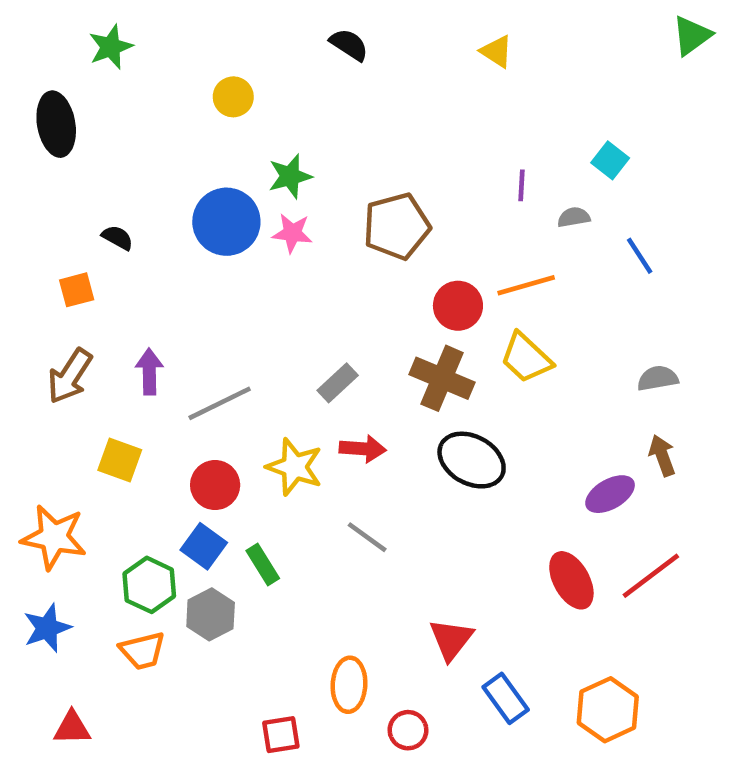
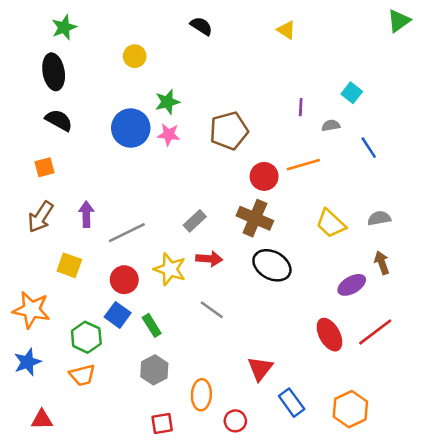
black ellipse: (56, 124) -> (54, 72), moved
black semicircle: (117, 238) -> (59, 120), moved, size x1.5
yellow trapezoid: (526, 358) -> (331, 223), moved
gray hexagon: (211, 614) -> (154, 370), moved

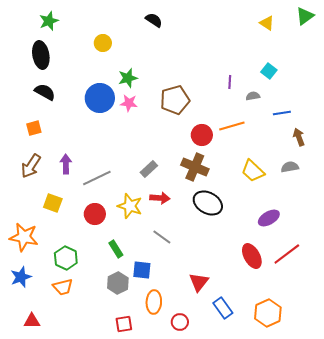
yellow triangle: (286, 30) -> (267, 23), moved
blue line: (369, 148) -> (282, 113), turned -66
brown arrow: (382, 263) -> (299, 137), moved
blue square: (118, 315) -> (142, 270), moved, turned -30

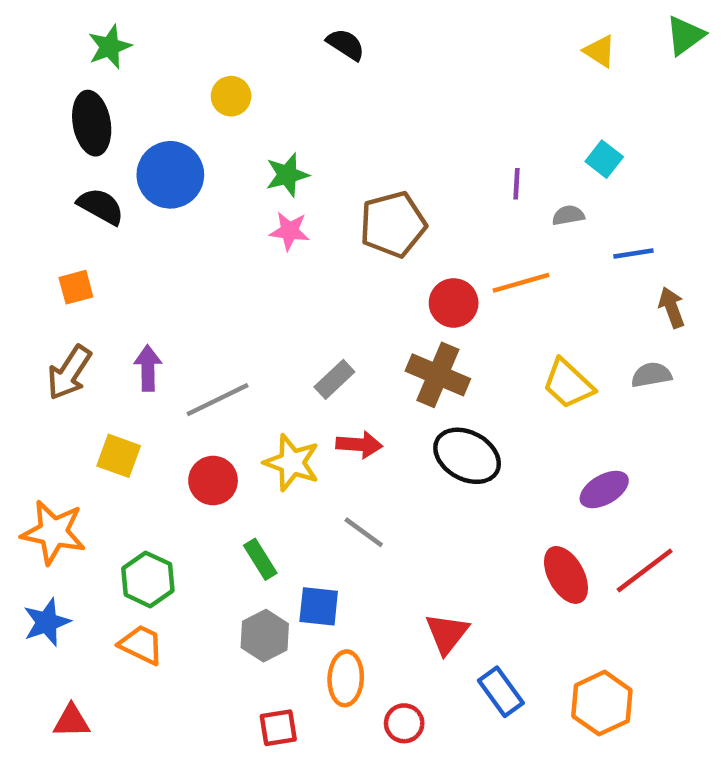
blue circle: (100, 98) -> (170, 175), moved
orange trapezoid: (63, 287) -> (141, 645), turned -140

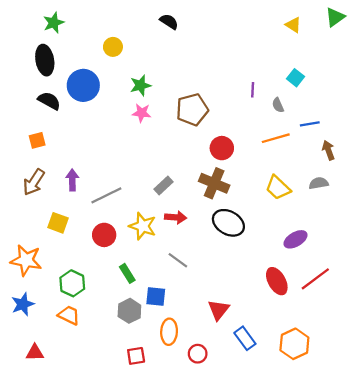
gray semicircle: (568, 215) -> (278, 105), turned -104
orange line: (521, 283) -> (276, 138), moved

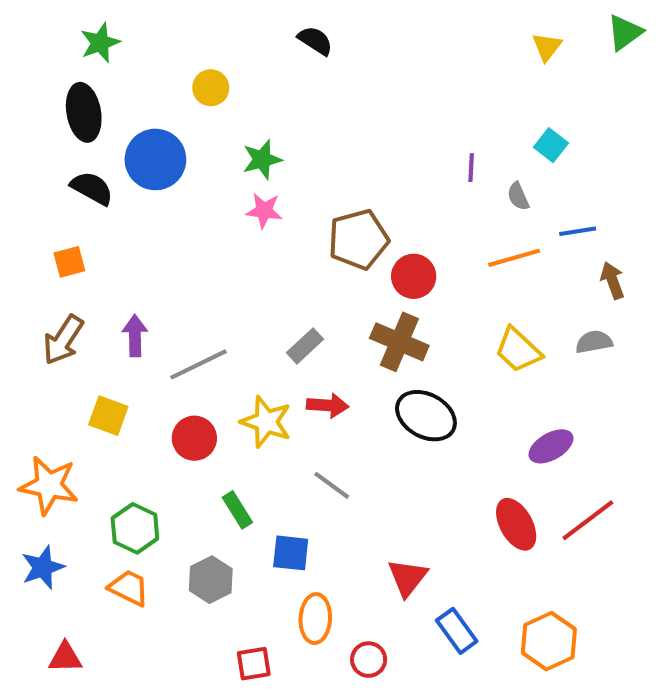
yellow triangle: (293, 25) -> (547, 47), turned 35
brown pentagon: (192, 110) -> (358, 239), moved
gray hexagon: (129, 311) -> (211, 580), moved

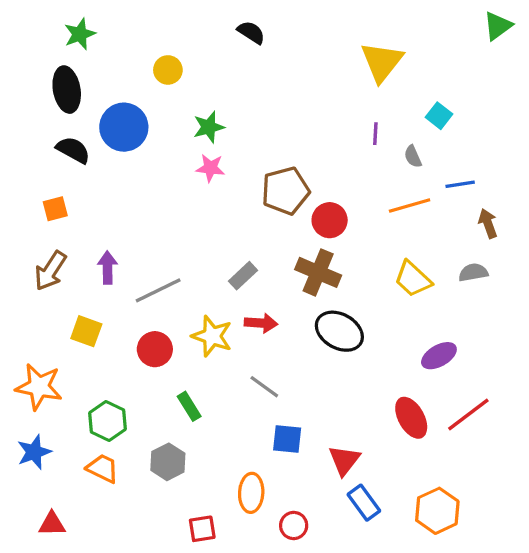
yellow triangle: (547, 47) -> (382, 62), moved, size x1.8
blue square: (291, 553) -> (287, 439), moved
red triangle: (408, 578) -> (344, 460), moved

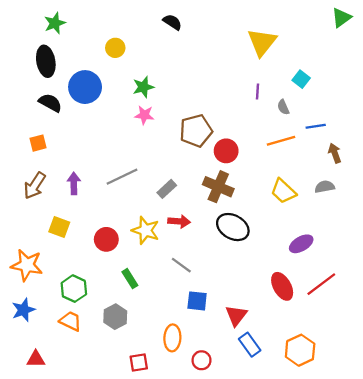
gray line: (158, 290) -> (122, 177), moved

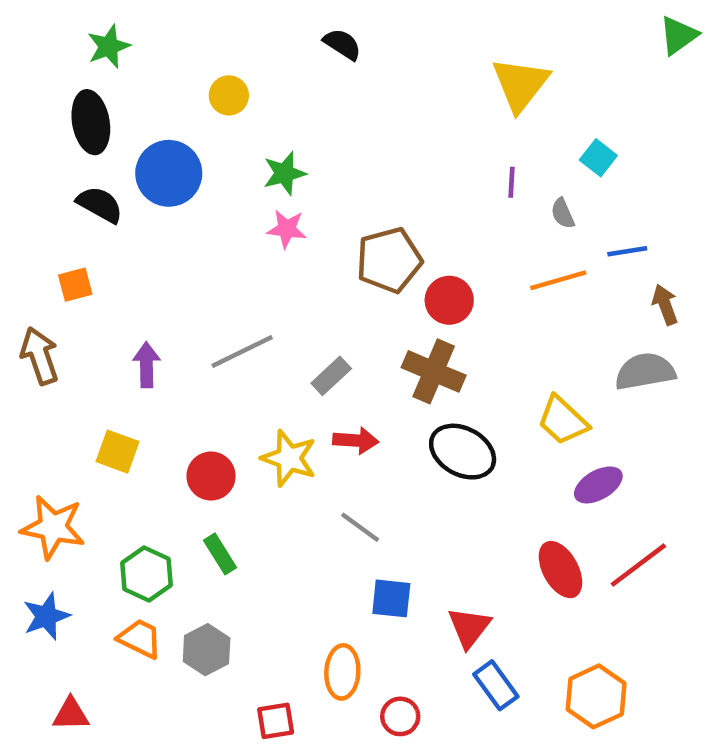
brown arrow: (35, 186) -> (40, 356), moved, turned 128
gray semicircle: (325, 187) -> (645, 371), size x1.5
yellow trapezoid: (283, 191) -> (563, 420), moved
green rectangle: (130, 279) -> (220, 554), moved
gray hexagon: (115, 317) -> (207, 650), moved

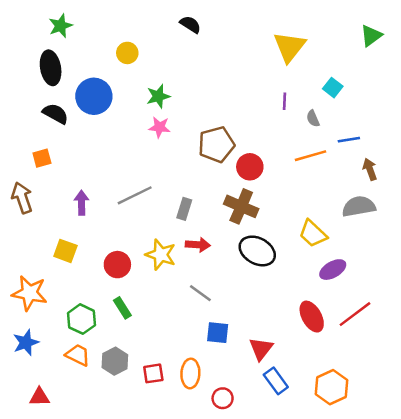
green triangle: (678, 35) -> (371, 36), moved
gray rectangle: (331, 376) -> (184, 209), turned -30
red square: (276, 721) -> (153, 373), moved

